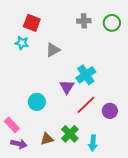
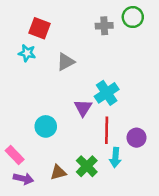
green circle: (112, 23) -> (133, 17), moved
red line: (86, 105) -> (107, 130), turned -45
cyan arrow: (93, 143) -> (115, 158), moved

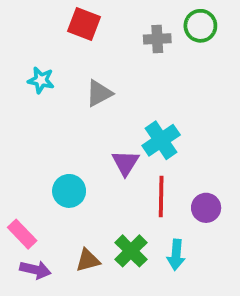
red square: (40, 28) -> (84, 24), moved
cyan arrow: (115, 158) -> (176, 255), moved

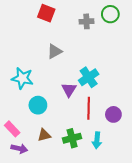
cyan star: (41, 80) -> (22, 78), moved, size x1.5
green cross: (131, 251) -> (72, 138), turned 30
brown triangle: (88, 260) -> (44, 135), moved

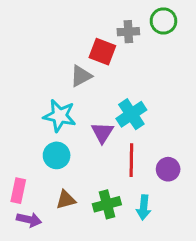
red square: (46, 13) -> (102, 52), moved
cyan star: (22, 78) -> (60, 116), moved
pink rectangle: (12, 129) -> (18, 191), turned 56

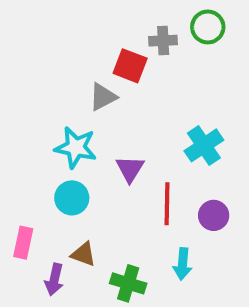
cyan cross: (131, 114) -> (204, 145), moved
brown triangle: (66, 200) -> (83, 254), turned 35
green cross: (107, 204) -> (128, 283), moved, turned 32
purple arrow: (29, 220) -> (54, 280), moved, turned 90

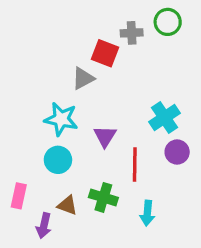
purple circle: (214, 215) -> (177, 152), moved
green cross: (128, 283) -> (103, 197), moved

